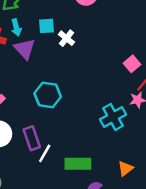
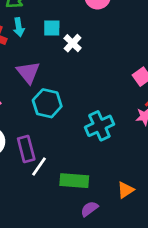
purple triangle: (25, 49) -> (28, 72), moved
cyan cross: (113, 117) -> (99, 126), moved

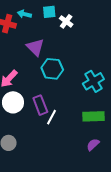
cyan arrow: (19, 27) -> (24, 14), turned 120
green rectangle: (74, 181) -> (94, 116), moved

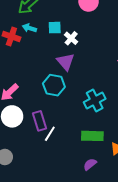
purple triangle: (35, 47) -> (66, 62), moved

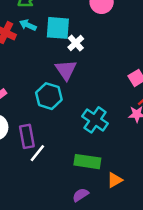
cyan square: (55, 28) -> (58, 28), size x1.5
cyan cross: (95, 100) -> (95, 120), turned -35

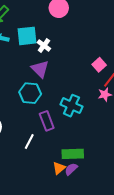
purple rectangle: (27, 136) -> (47, 121), moved
green rectangle: (87, 162) -> (73, 154), moved
orange triangle: (115, 180) -> (59, 168), moved

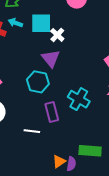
white line: (29, 142) -> (32, 131), turned 63
green rectangle: (73, 154) -> (90, 151), moved
purple semicircle: (71, 169) -> (71, 164), turned 136

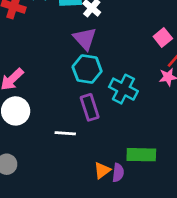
cyan hexagon: (38, 82) -> (87, 69), moved

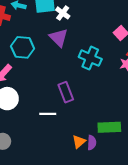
cyan hexagon: (87, 69) -> (23, 47), moved
cyan cross: (123, 89) -> (90, 58), moved

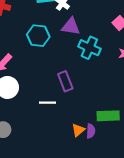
purple triangle: (59, 38) -> (71, 26), moved, turned -36
cyan hexagon: (23, 47) -> (38, 36), moved

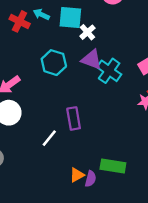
cyan cross: (89, 48) -> (109, 71), moved
white line: (47, 103) -> (49, 138), turned -63

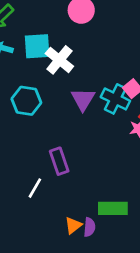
white cross: (87, 32) -> (59, 60), size x1.5
purple triangle: (92, 60) -> (83, 99), moved, turned 50
cyan cross: (109, 71) -> (115, 99), moved

